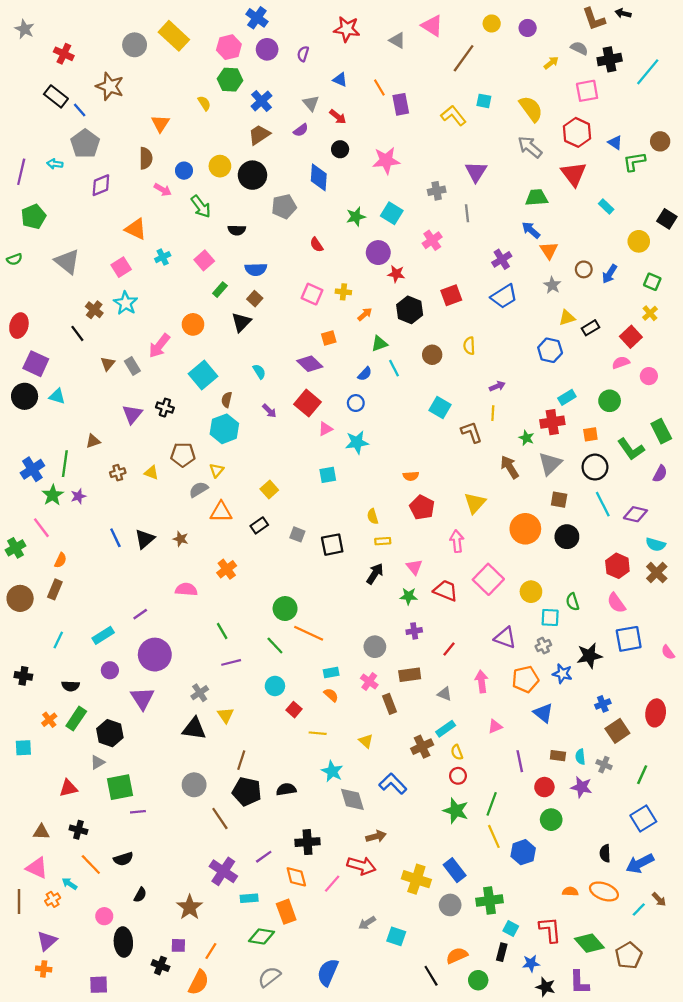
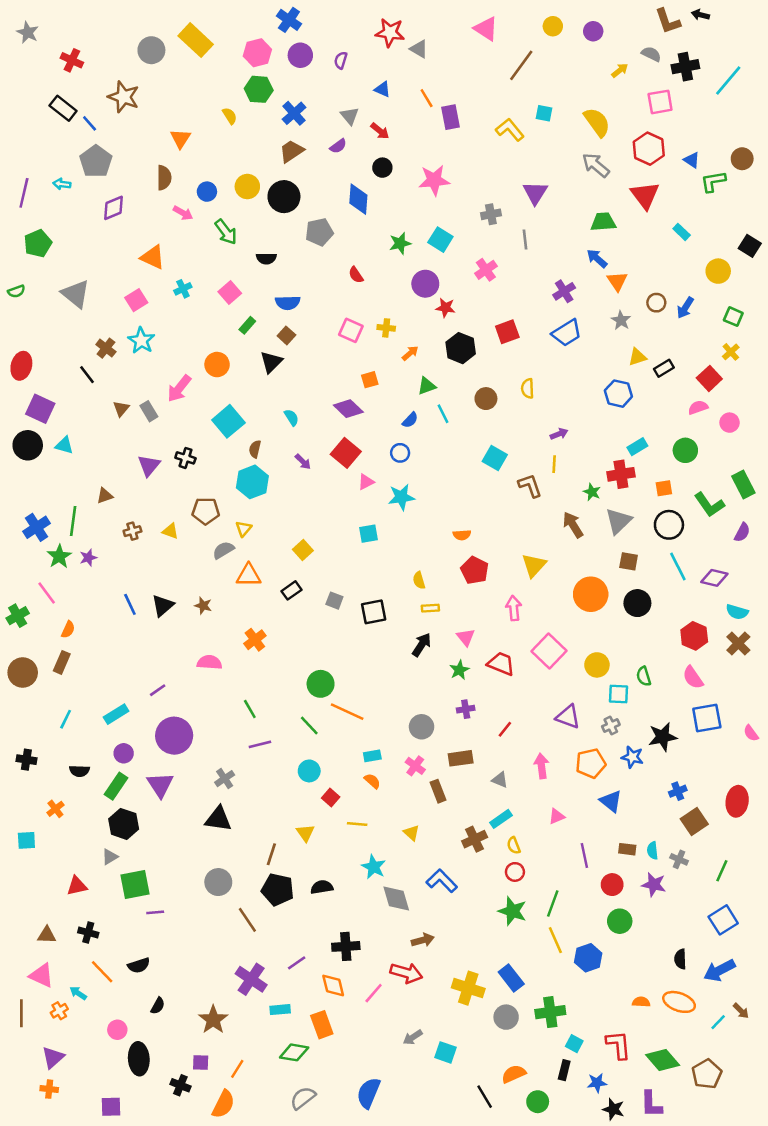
gray triangle: (397, 40) -> (419, 49), moved
green star: (409, 596) -> (459, 670), turned -30
yellow triangle: (226, 715) -> (305, 833), moved
green rectangle: (76, 719) -> (116, 786), moved

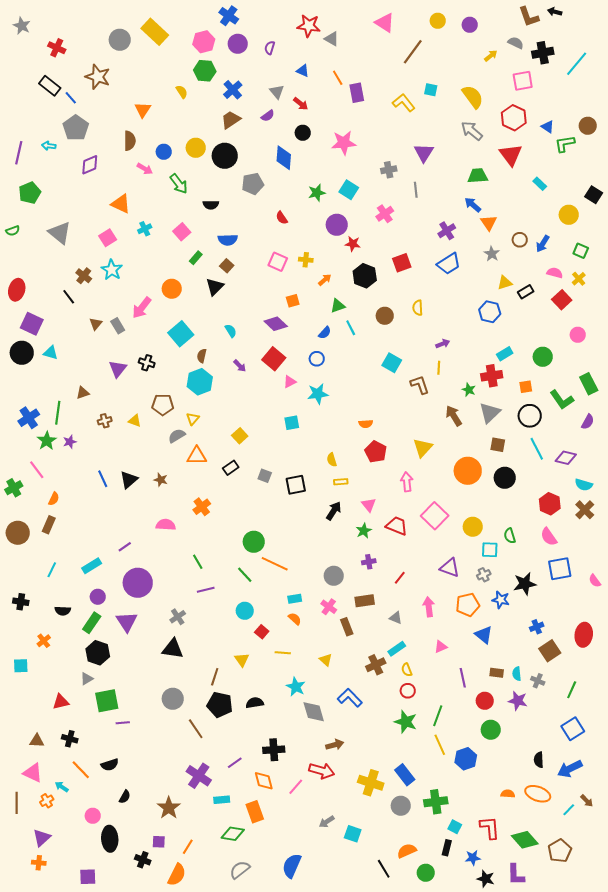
pink semicircle: (698, 407) -> (555, 273), moved, turned 35

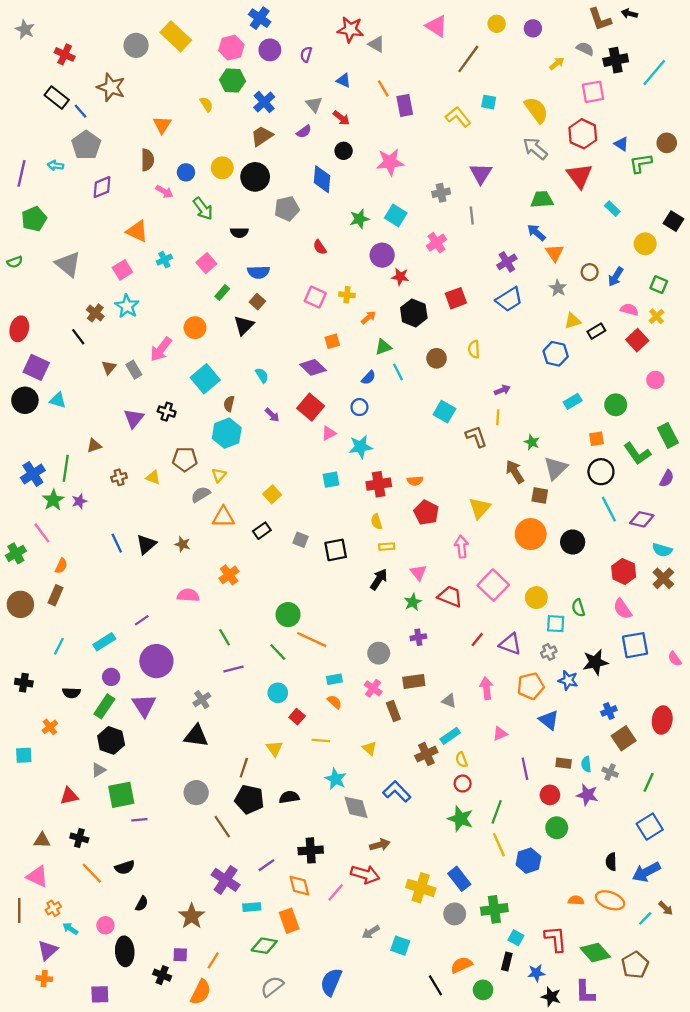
red cross: (492, 376) -> (379, 484), moved
brown square: (498, 445) -> (540, 496), moved
red line: (400, 578) -> (477, 640), moved
cyan arrow: (62, 787) -> (70, 929), moved

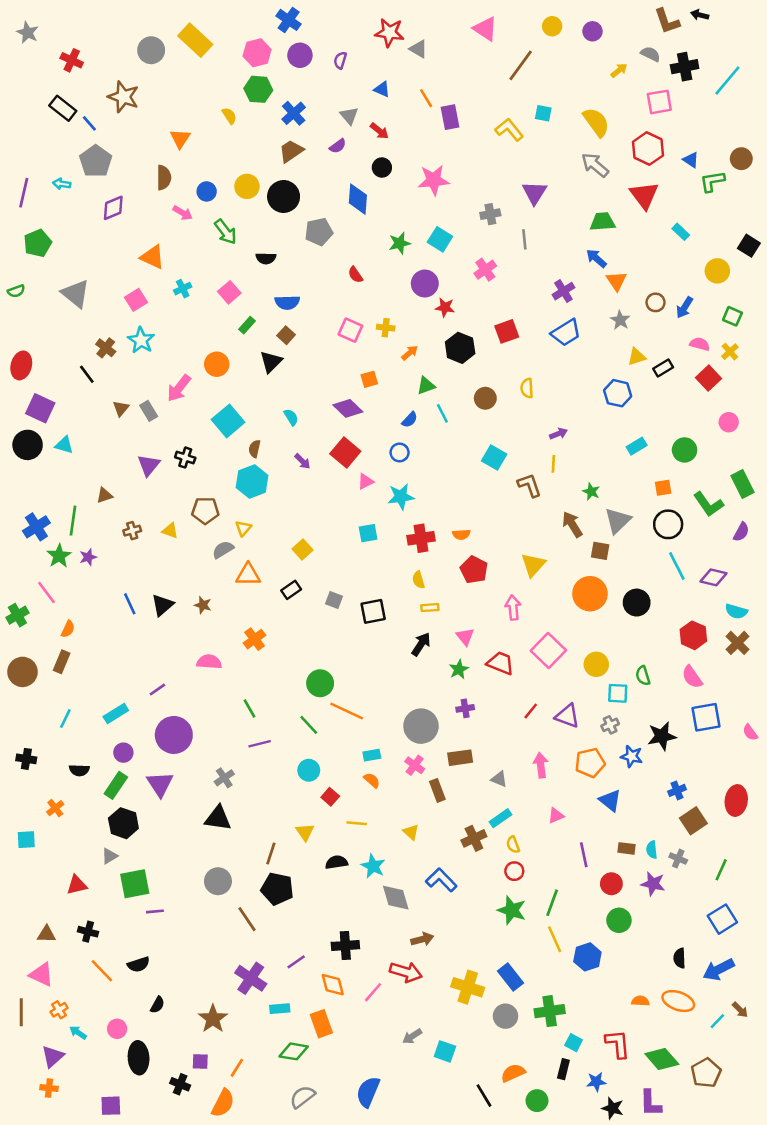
gray circle: (379, 653) -> (421, 726), size x1.4
black semicircle: (289, 797) -> (337, 862), moved

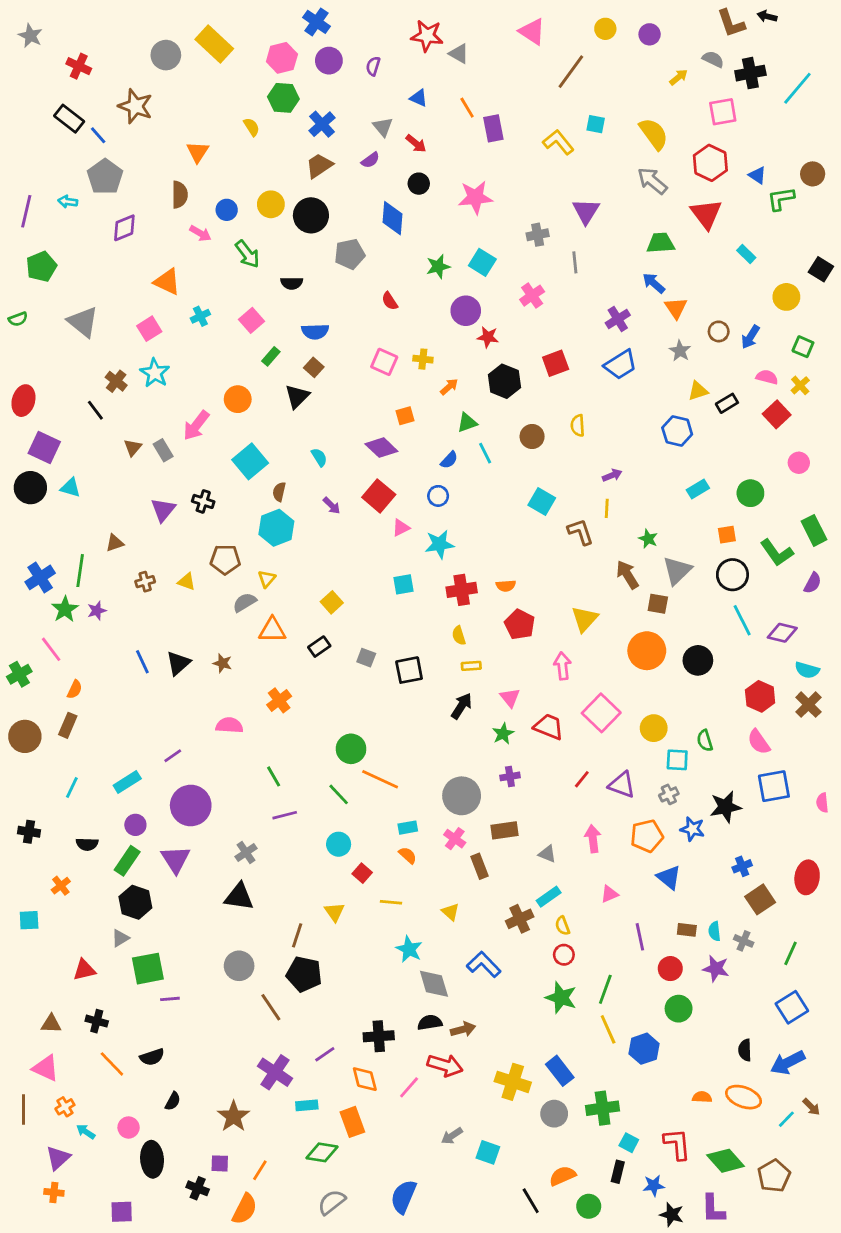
pink semicircle: (750, 732) -> (822, 803), turned 30
black semicircle: (337, 862) -> (430, 1022), moved

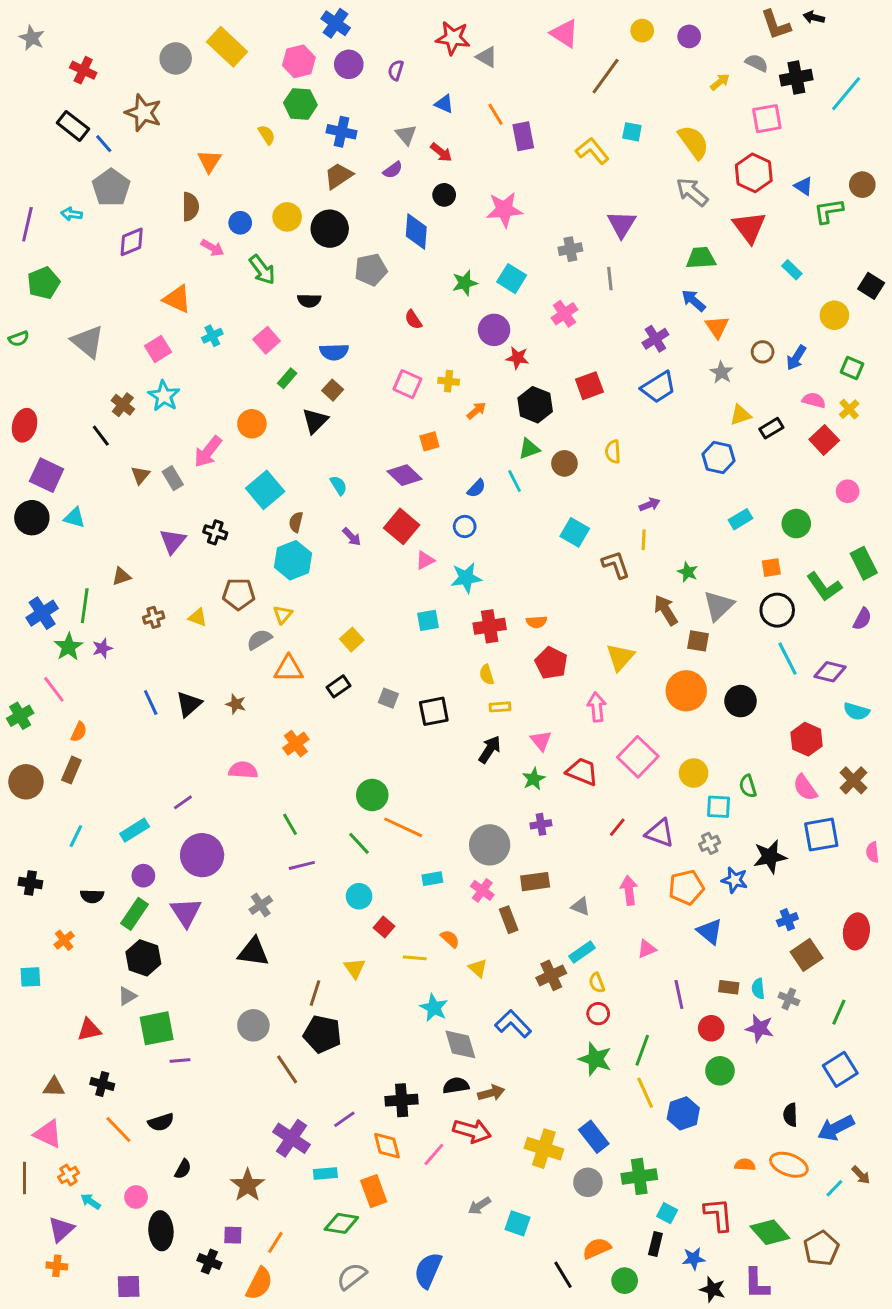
blue cross: (322, 124) -> (341, 132), turned -36
green triangle: (467, 423) -> (529, 449), moved
brown cross: (808, 705) -> (853, 780), moved
orange semicircle: (408, 855) -> (450, 939), moved

